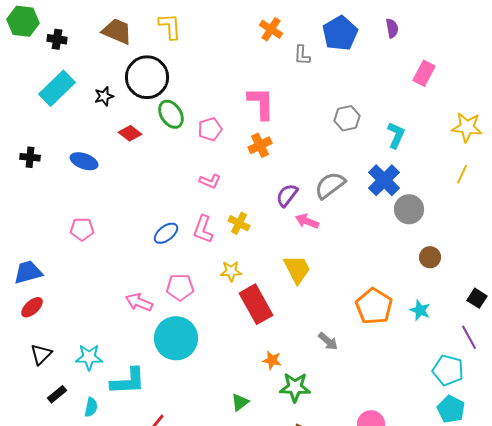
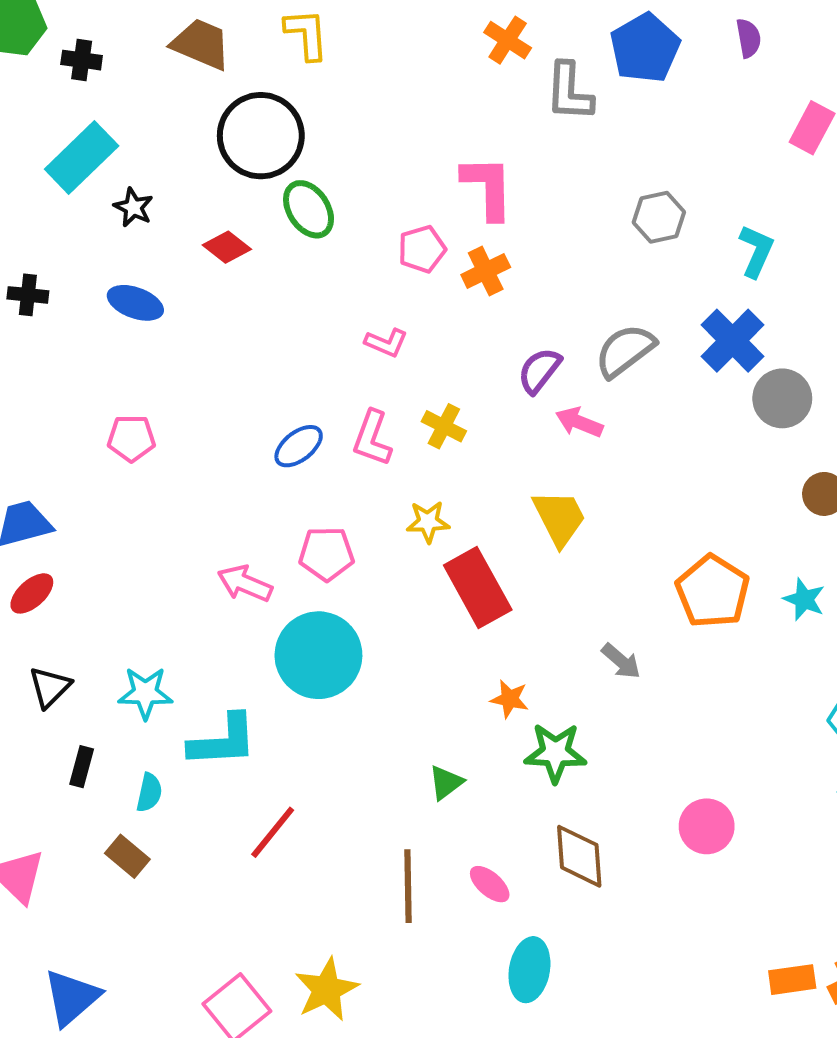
gray L-shape: (302, 55) -> (569, 92), size x1.5
black star: (104, 96) -> (133, 207), moved, turned -30
pink pentagon: (210, 129) -> (422, 249), moved
black rectangle: (57, 394) -> (82, 767), turned -36

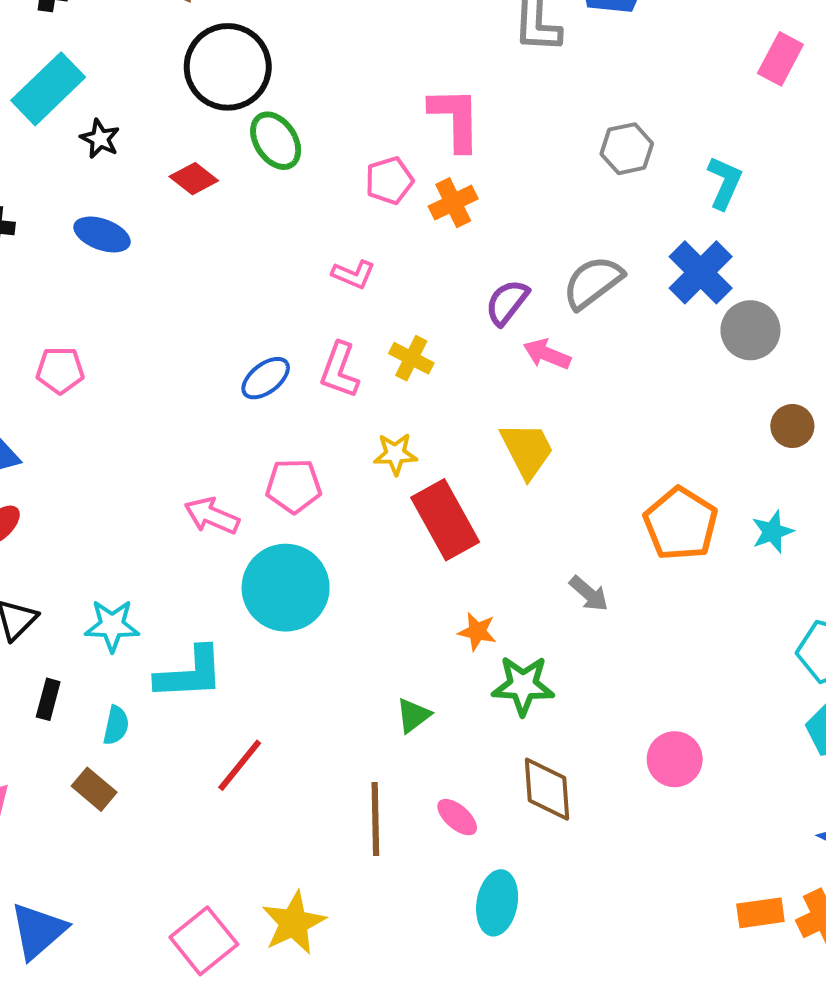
pink pentagon: (131, 438) -> (60, 370), moved
cyan star: (804, 599) -> (772, 532), turned 30

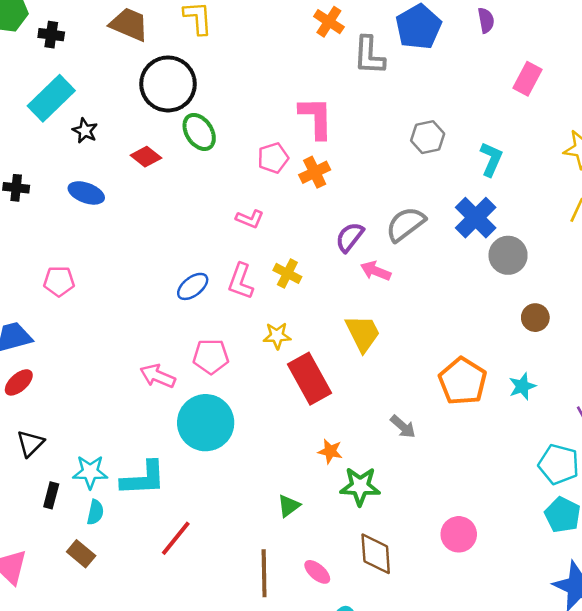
cyan star: (112, 626) -> (90, 472), moved

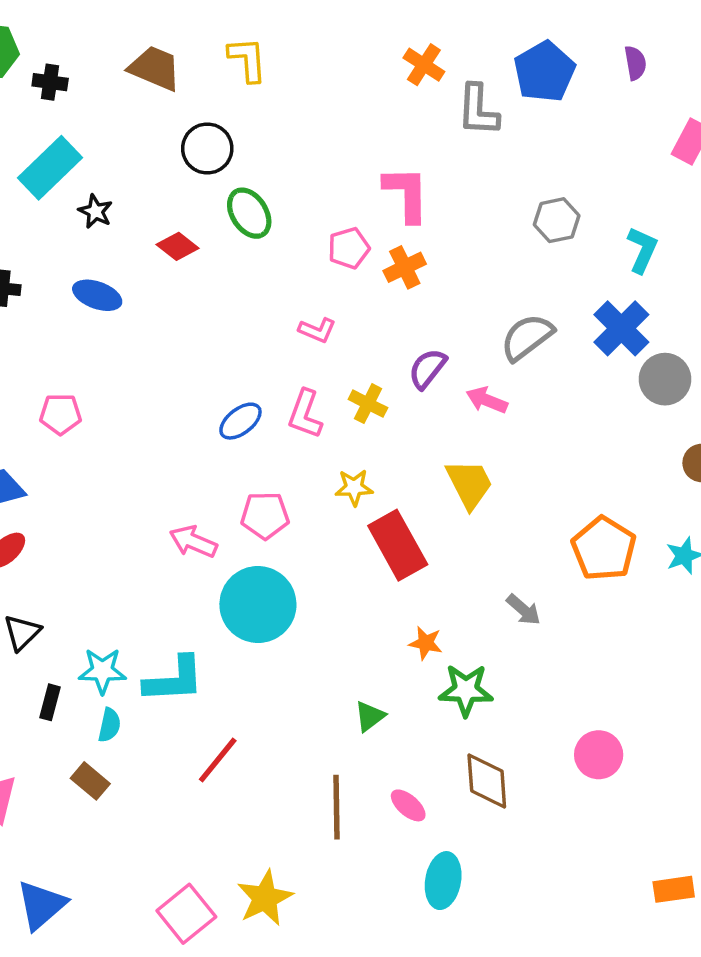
black circle: (168, 84) -> (207, 149), size x0.7
purple semicircle: (350, 237) -> (427, 369), moved

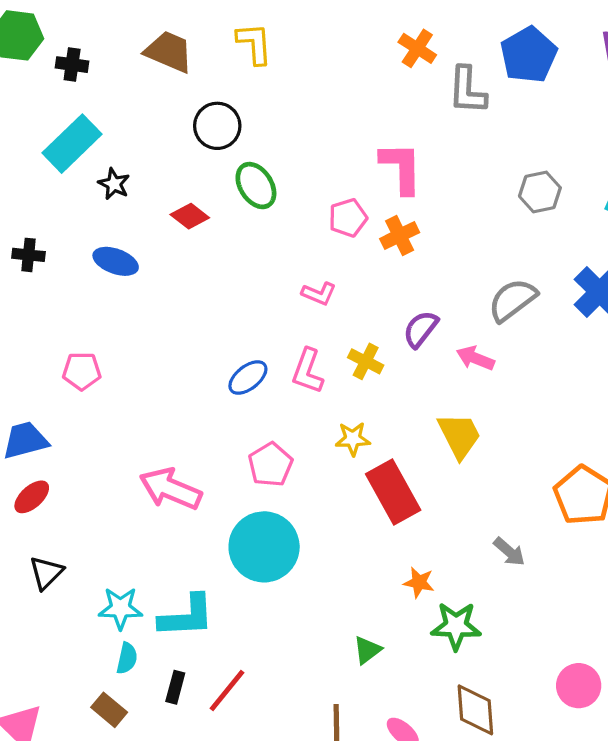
pink pentagon: (265, 515) -> (270, 465), turned -30
pink arrow: (193, 542) -> (170, 489), moved, size x1.4
black rectangle: (50, 702) -> (175, 687), moved

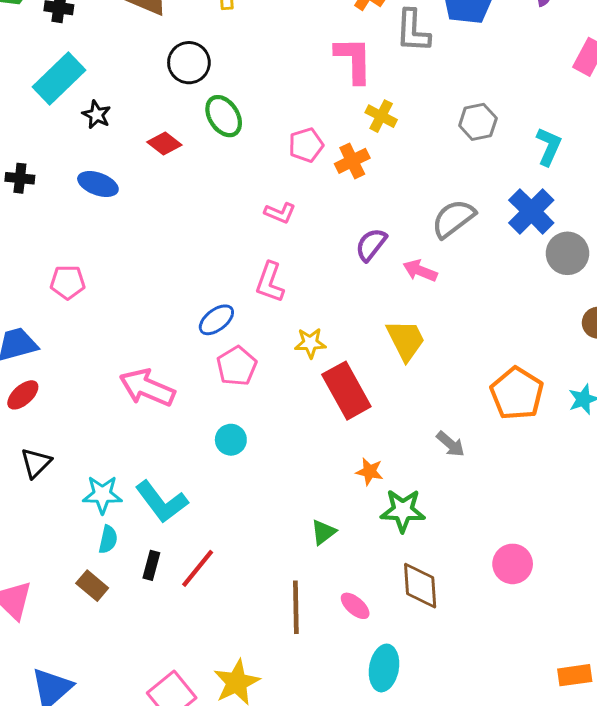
pink L-shape: (401, 168) -> (354, 60), moved
yellow cross: (366, 361) -> (381, 116), moved
blue ellipse: (248, 378) -> (216, 320), moved
cyan circle: (264, 547) -> (231, 440), size x0.5
cyan L-shape: (187, 616) -> (162, 502), turned 56

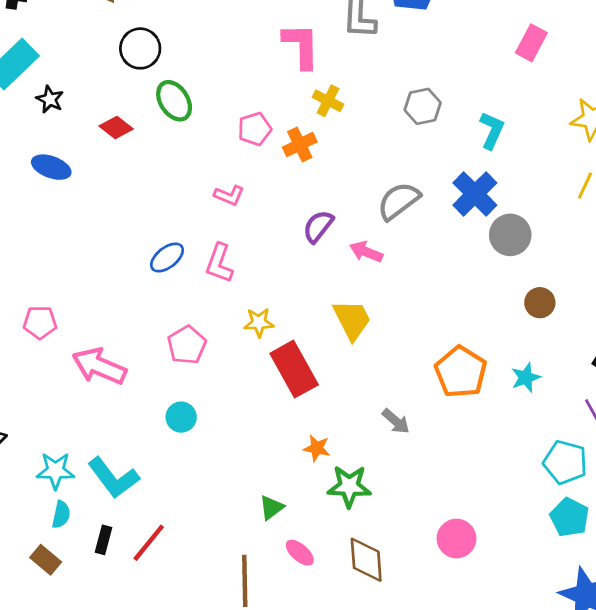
pink pentagon: (68, 282) -> (40, 322), moved
blue ellipse: (216, 320) -> (167, 257), moved
pink ellipse: (355, 606) -> (300, 553), moved

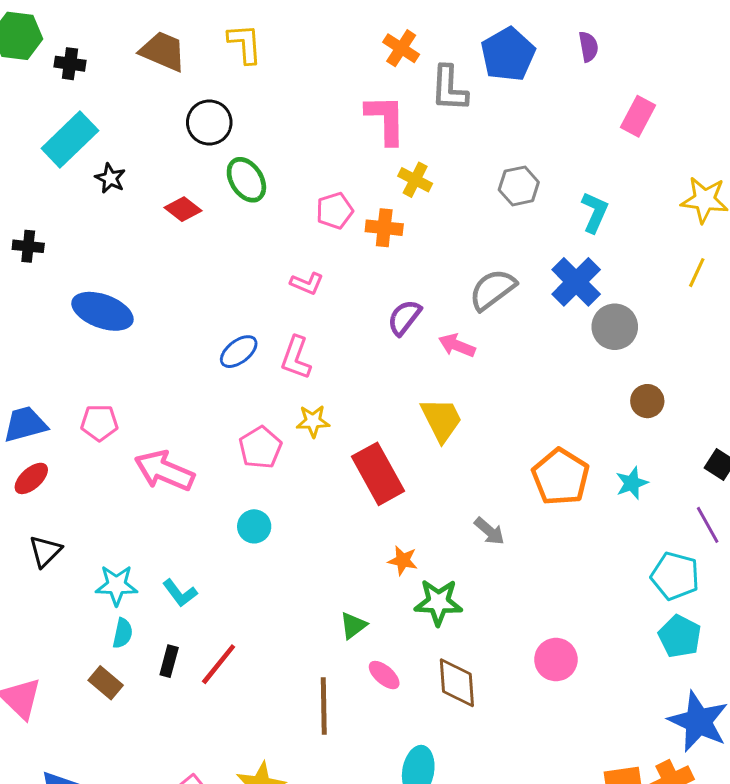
orange cross: (300, 145) -> (384, 228), turned 32
blue ellipse: (51, 167) -> (102, 311), moved, size x1.4
yellow star: (259, 322) -> (313, 421), moved
cyan L-shape: (113, 478) -> (180, 593), size x0.6

